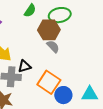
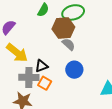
orange square: (49, 82) -> (45, 83), moved, size x0.6
blue circle: (63, 95) -> (74, 70), moved

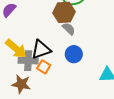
yellow arrow: (17, 53) -> (16, 49), moved
black triangle: (41, 66) -> (41, 50), size x1.5

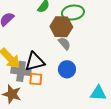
orange square: (44, 67) -> (36, 79), turned -32

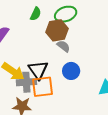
black triangle: (35, 62) -> (38, 70), turned -40
orange square: (36, 79) -> (43, 87), size x1.6

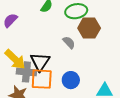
brown hexagon: (57, 30) -> (89, 28), moved
blue circle: (71, 71) -> (71, 80), moved

